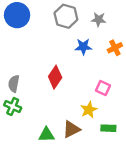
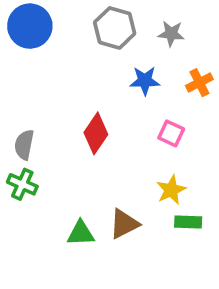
pink square: (103, 88) -> (171, 133), moved
yellow star: (89, 110) -> (171, 190), moved

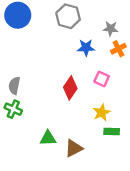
gray star: (171, 34) -> (111, 29), moved
red diamond: (96, 133) -> (70, 88), moved
brown triangle: (124, 224) -> (74, 148), moved

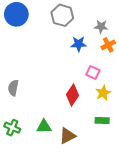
gray semicircle: (14, 86) -> (13, 88), moved
red diamond: (70, 88) -> (72, 95), moved
green cross: (13, 109) -> (12, 128), moved
yellow star: (102, 112) -> (103, 93), moved

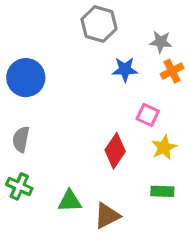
blue circle: (16, 14) -> (26, 78), moved
green cross: (12, 128) -> (19, 186), moved

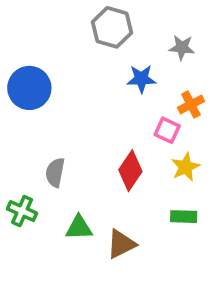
orange cross: (172, 71) -> (191, 104), moved
gray semicircle: (21, 139) -> (55, 172), moved

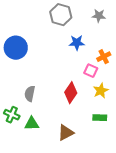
gray star: (182, 48) -> (99, 16), moved
green triangle: (79, 228) -> (32, 124), moved

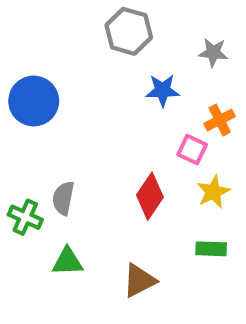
gray star: (99, 16) -> (213, 52), moved
green cross: (12, 115) -> (25, 217), moved

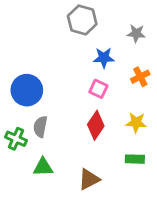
blue circle: (34, 101) -> (27, 90), moved
pink square: (192, 150) -> (98, 89), moved
yellow star: (213, 192) -> (136, 123), turned 30

